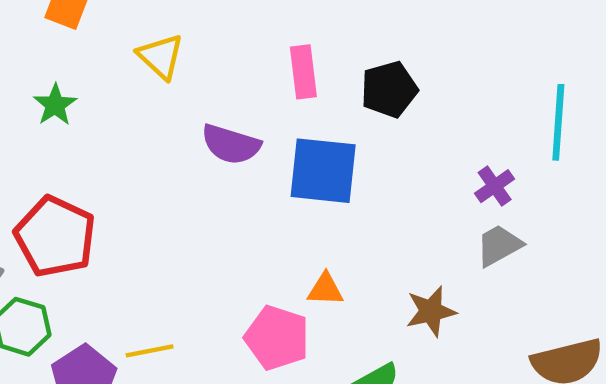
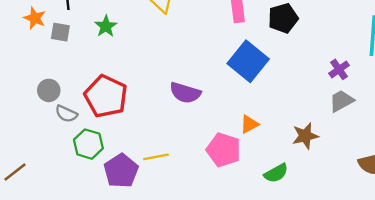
purple semicircle: (231, 144) -> (185, 93), moved
blue square: (323, 171) -> (248, 61), turned 33
orange triangle: (325, 289) -> (249, 124), turned -30

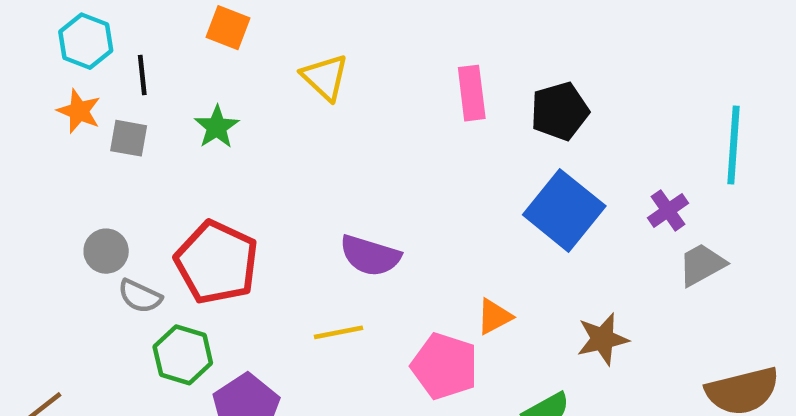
blue square: (248, 61) -> (564, 210), moved
gray trapezoid: (341, 101) -> (702, 265), moved
yellow line: (156, 157) -> (339, 332), moved

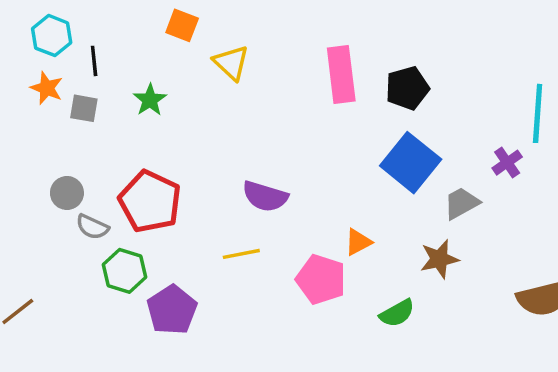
orange square: (228, 28) -> (182, 25), moved
pink rectangle: (472, 93) -> (341, 74), size x1.4
purple cross: (668, 210) -> (507, 163), moved
gray trapezoid: (702, 265) -> (461, 203), moved

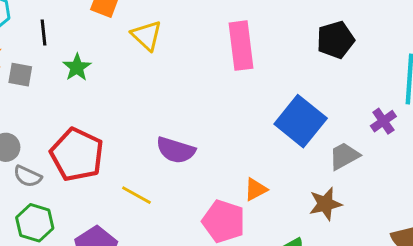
black line: (94, 61) -> (44, 33), moved
black pentagon: (407, 88) -> (335, 40), moved
yellow line: (241, 254) -> (136, 195), moved, turned 40
green hexagon: (125, 271) -> (35, 223), moved

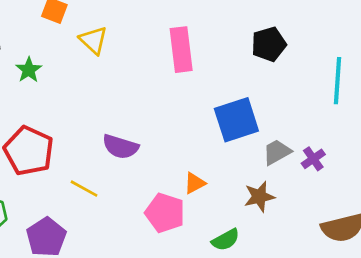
blue square: (301, 121) -> (236, 120), turned 33
purple cross: (383, 121) -> (313, 159), moved

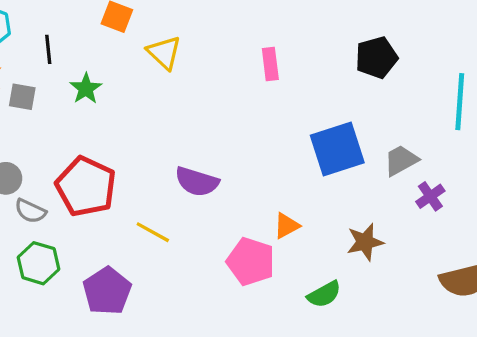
pink rectangle: (181, 50) -> (270, 64), size x0.6
gray trapezoid: (277, 152) -> (401, 160), moved

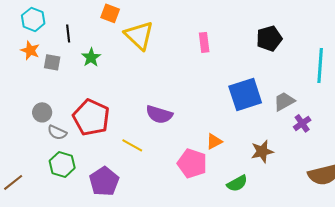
yellow triangle: (164, 53) -> (139, 35), size x1.4

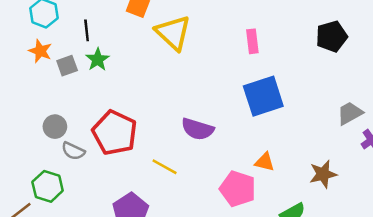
green star: (91, 57) -> (98, 60), moved
gray square: (52, 62) -> (67, 66), turned -30
blue square: (245, 94) -> (263, 96), moved
orange triangle: (214, 141) -> (265, 162), turned 42
green hexagon: (62, 164) -> (48, 186), moved

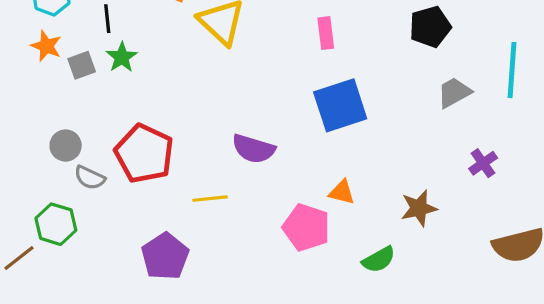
gray trapezoid: (350, 113) -> (454, 93), moved
yellow line: (165, 167) -> (210, 199), turned -35

